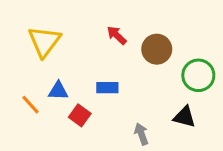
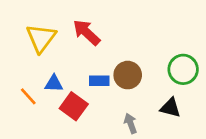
red arrow: (117, 35) -> (86, 32), moved, size x1.5
brown circle: (157, 49) -> (128, 75), moved
red square: (80, 115) -> (74, 106), size x1.4

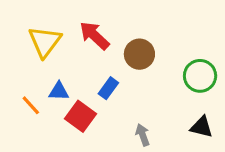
brown circle: (128, 75) -> (139, 54), moved
blue rectangle: (99, 81) -> (108, 88), turned -54
black triangle: (170, 108) -> (202, 127), moved

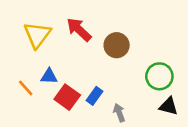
green circle: (200, 76) -> (159, 76), moved
blue rectangle: (108, 88) -> (94, 96), moved

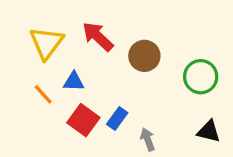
blue triangle: (49, 76) -> (74, 82), moved
green circle: (159, 76) -> (201, 77), moved
orange line: (26, 88) -> (43, 94), moved

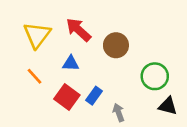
green circle: (201, 77) -> (155, 76), moved
blue triangle: (74, 82) -> (71, 63), moved

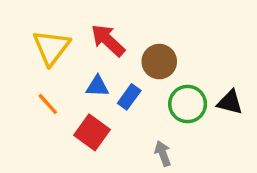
green circle: (155, 76) -> (188, 104), moved
blue rectangle: (94, 96) -> (129, 97), moved
black triangle: (168, 106) -> (230, 102), moved

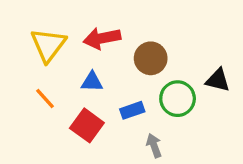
red arrow: (108, 40) -> (102, 38), turned -54
blue rectangle: (129, 97) -> (132, 110), moved, turned 35
black triangle: (230, 102) -> (218, 80), moved

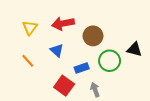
yellow triangle: (48, 45) -> (30, 28), size x0.7
blue triangle: (92, 82) -> (57, 50), turned 40
red square: (87, 125) -> (64, 86), moved

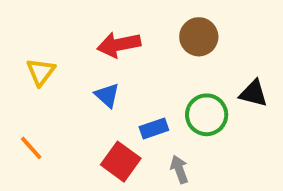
yellow triangle: (30, 28) -> (41, 72), moved
brown circle: (93, 36) -> (199, 37), moved
orange line: (28, 61) -> (31, 148), moved

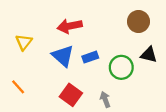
brown circle: (199, 37) -> (138, 21), moved
blue triangle: (107, 95) -> (63, 56), size x1.5
blue rectangle: (154, 128) -> (90, 57), moved

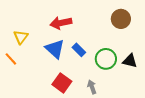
black triangle: (149, 55) -> (130, 61), moved
blue rectangle: (90, 57) -> (79, 50), turned 64
orange line: (18, 87) -> (11, 59), moved

